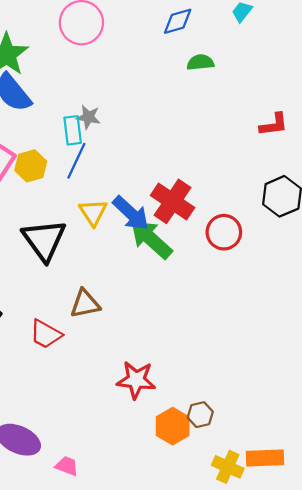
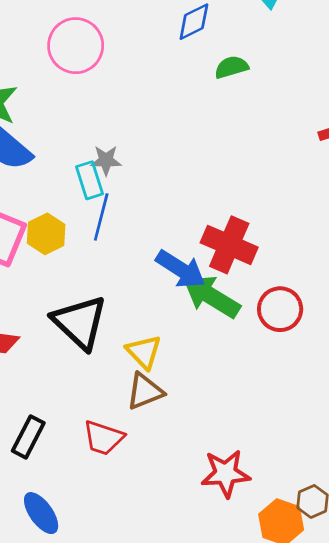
yellow triangle: (93, 212) -> (144, 352), moved
red circle: (224, 232) -> (280, 309), moved

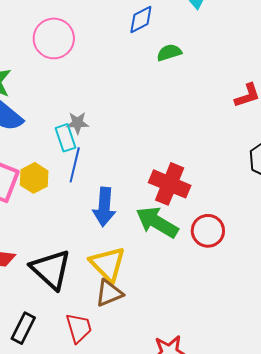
blue arrow: (181, 269) -> (104, 207), moved, turned 63
black triangle: (80, 322) -> (51, 269), moved
yellow triangle: (144, 352) -> (108, 264), size x1.4
red trapezoid: (103, 438) -> (79, 328), turned -124

